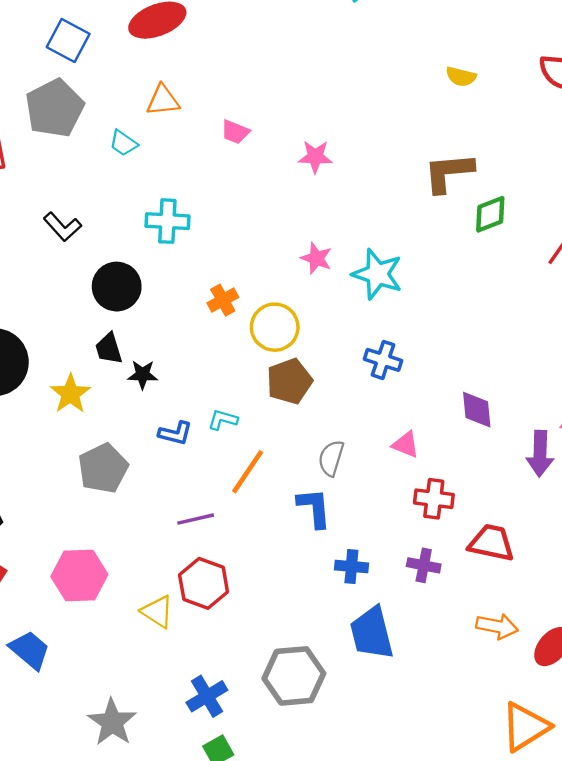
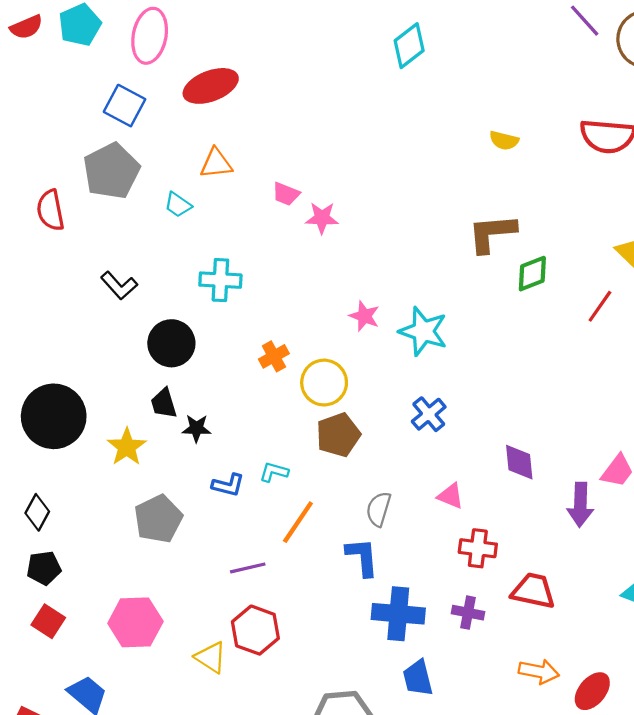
pink star: (315, 157) -> (322, 218), moved
blue cross: (383, 360) -> (429, 414), turned 32
blue cross: (351, 566) -> (398, 614), size x1.6
blue trapezoid: (372, 633) -> (418, 678), size x0.7

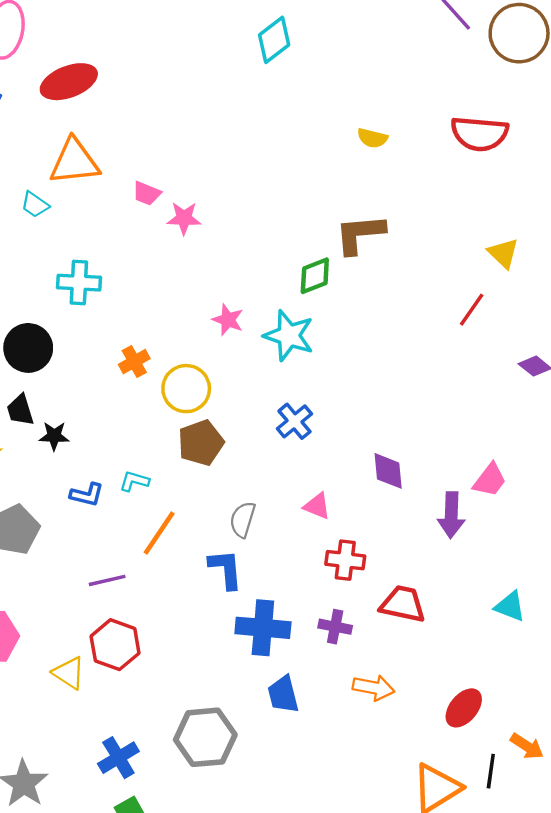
orange triangle: (216, 163) -> (74, 162), size x1.5
green diamond: (532, 274) -> (315, 276), moved
orange arrow: (539, 672) -> (373, 688), moved

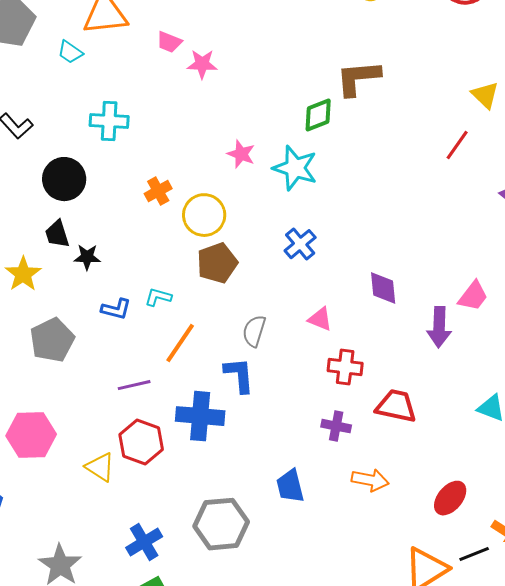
blue cross: (263, 628) -> (200, 416), moved
black line: (491, 771) -> (474, 554), turned 60

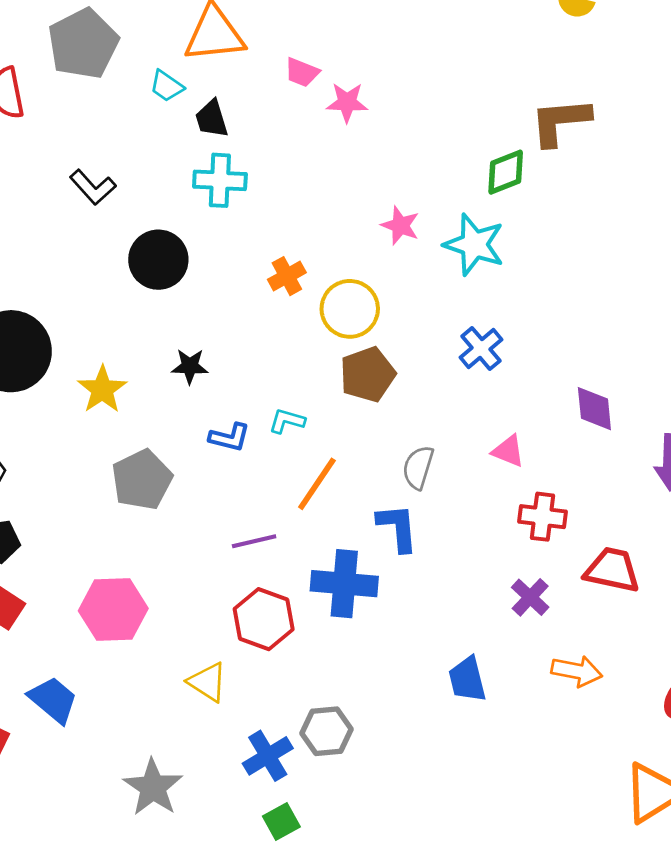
black trapezoid: (57, 234) -> (212, 119), moved
purple cross: (336, 426) -> (530, 597), turned 32
yellow triangle: (100, 467) -> (208, 682), moved
gray hexagon: (221, 524) -> (327, 731), moved, size x0.7

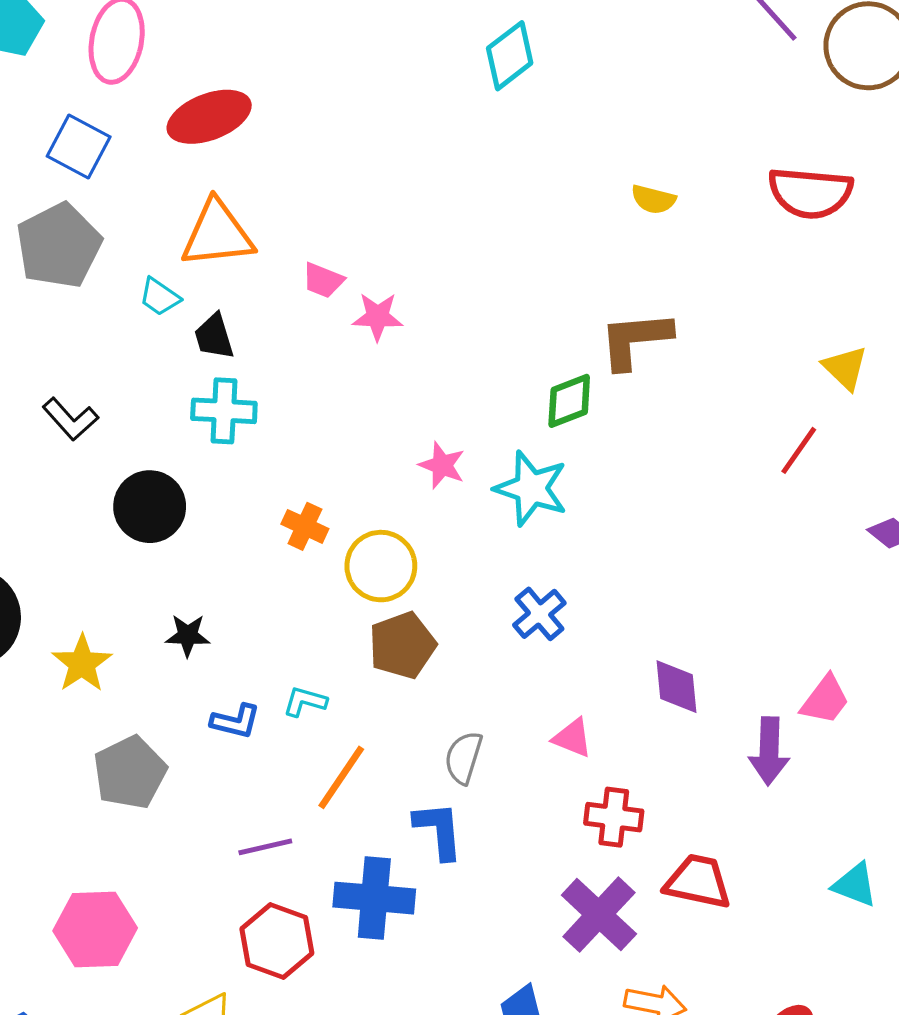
orange cross: (287, 276) -> (305, 526), turned -36
purple cross: (530, 597) -> (599, 915), size x1.6

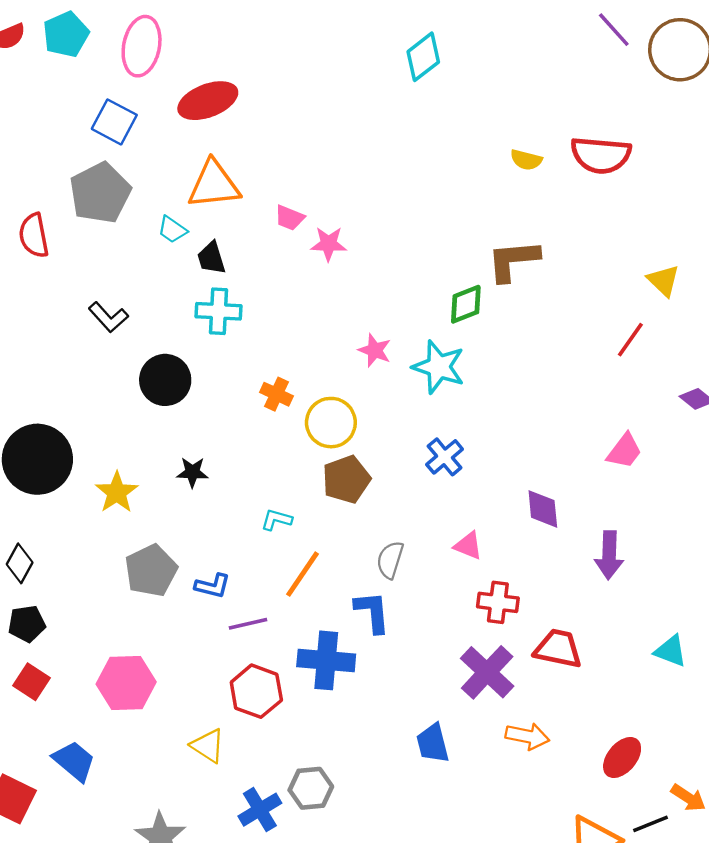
red semicircle: (810, 193) -> (601, 155), moved
pink trapezoid: (825, 700) -> (624, 451), moved
blue L-shape: (236, 721) -> (213, 586), moved

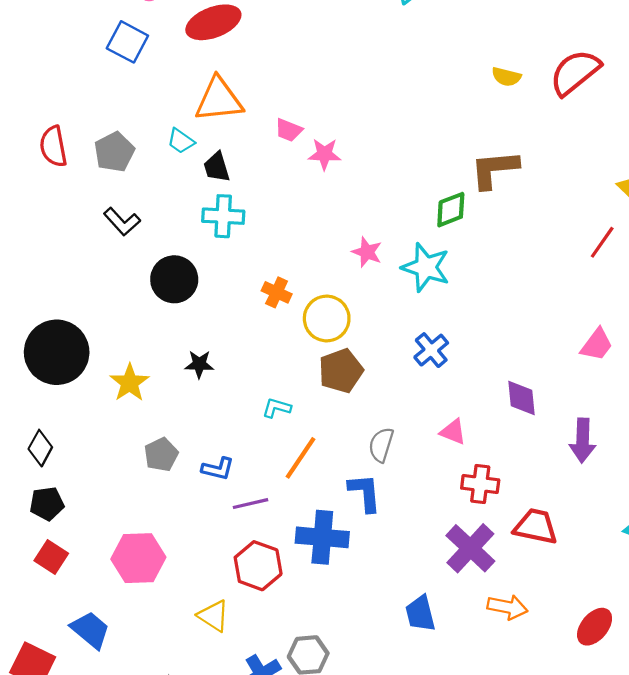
red semicircle: (601, 155) -> (575, 72), turned 136
gray pentagon: (100, 193) -> (114, 152), moved, size x0.7
gray pentagon: (151, 570) -> (161, 455), size x0.7

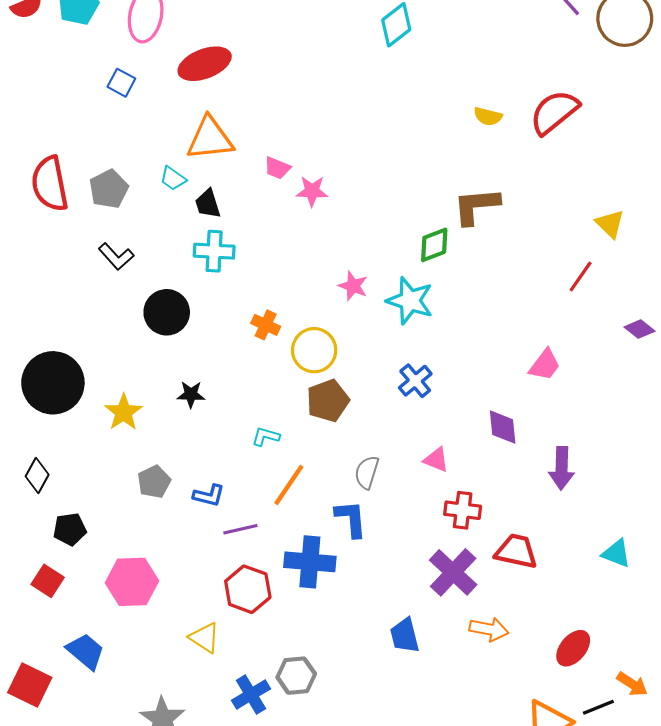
blue square: (127, 42) -> (121, 83), size x0.7
red semicircle: (53, 146) -> (50, 184), size x1.4
pink trapezoid: (597, 345) -> (545, 365), moved
black pentagon: (47, 504) -> (70, 529), moved

